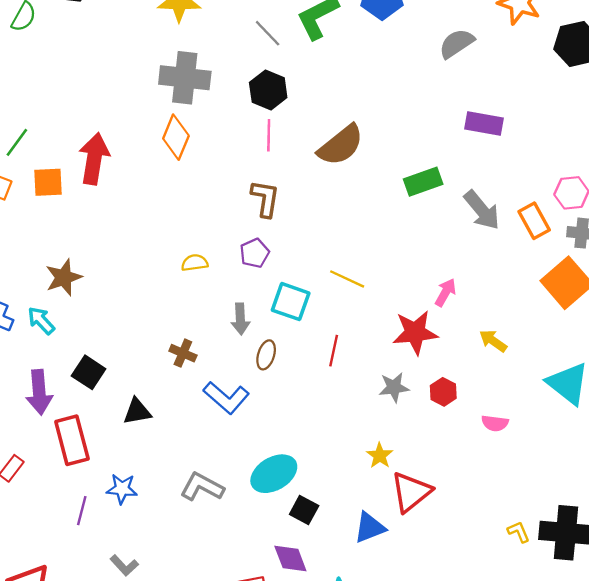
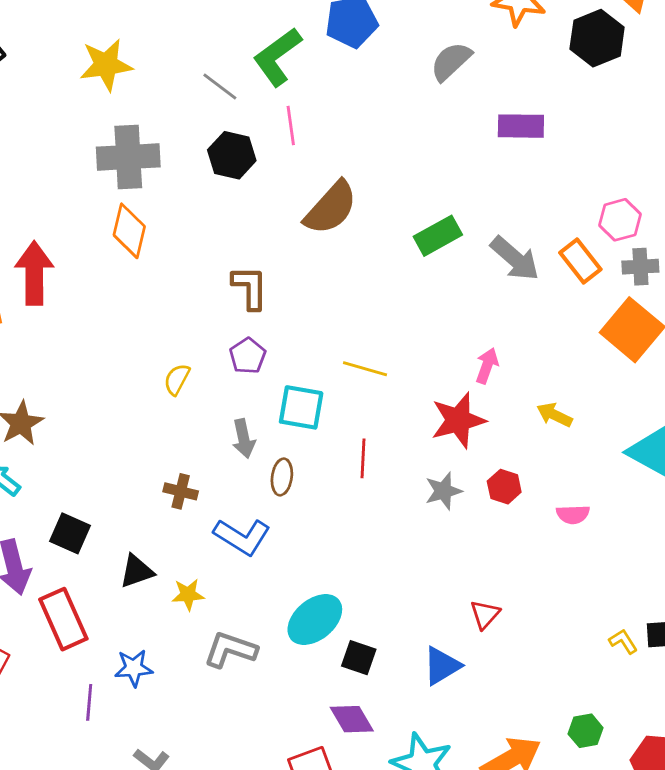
purple rectangle: (484, 123) -> (521, 126), moved
pink line: (269, 135) -> (291, 125), moved
yellow semicircle: (195, 263) -> (177, 379), turned -45
yellow star: (380, 456) -> (188, 595), moved, turned -30
red triangle: (411, 492) -> (485, 614), size x0.6

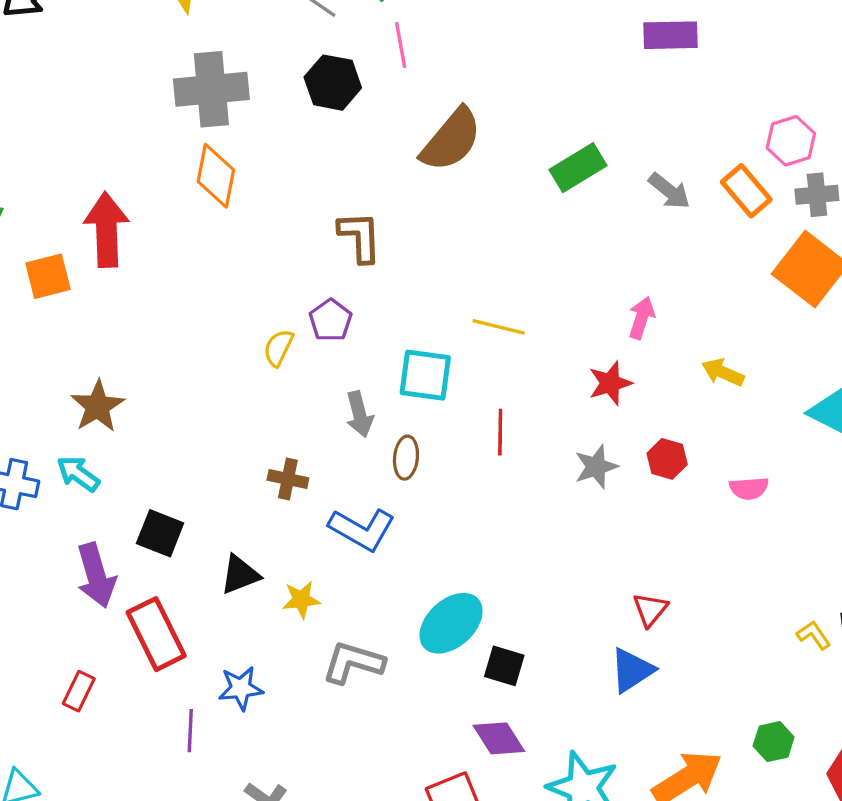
gray arrow: (515, 259) -> (669, 191), size x0.7
purple pentagon: (248, 356) -> (331, 320), moved
red star: (458, 420) -> (610, 383), size x0.7
blue triangle: (442, 666) -> (632, 670), moved

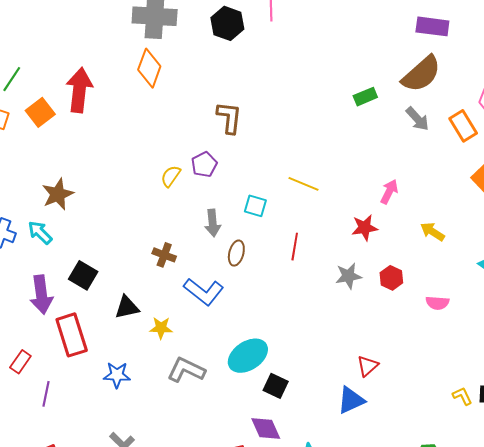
brown semicircle: (451, 140) -> (421, 74), moved
green rectangle: (578, 168) -> (365, 97), size x0.7
orange square: (48, 276) -> (40, 112), turned -32
cyan square: (425, 375) -> (255, 206), size x0.7
purple line: (190, 731) -> (46, 394), moved

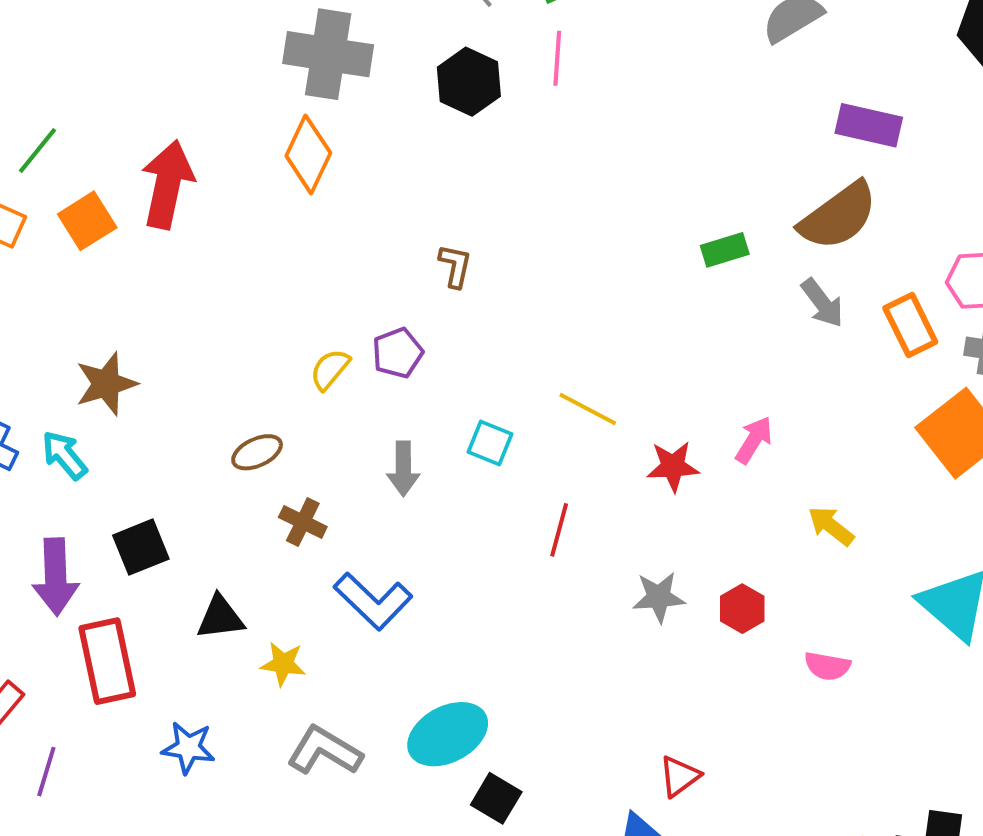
brown L-shape: (229, 118) -> (455, 266), size x0.7
red star: (365, 228) -> (673, 466), moved
brown ellipse: (236, 253) -> (257, 452), moved, turned 45
black square: (83, 275) -> (141, 547), turned 32

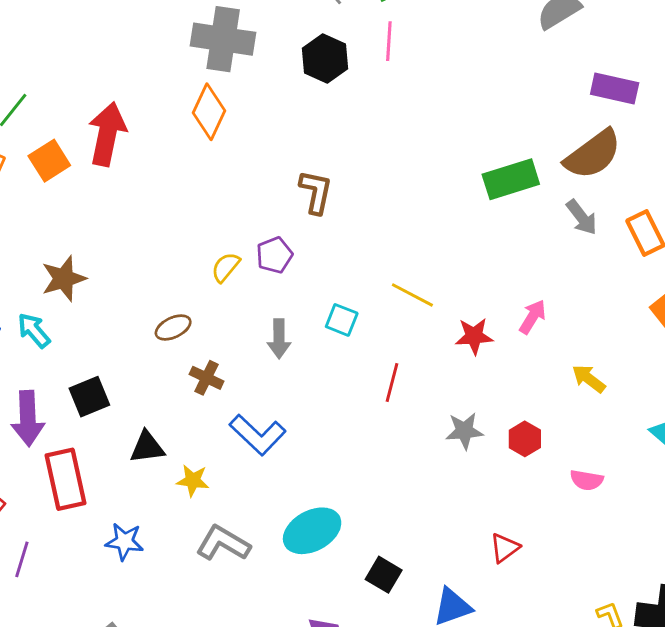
green rectangle: (725, 250) -> (511, 179), size x1.6
brown L-shape: (455, 266) -> (316, 192), size x1.4
red triangle: (679, 776) -> (505, 548), moved
black square: (496, 798) -> (384, 575), moved

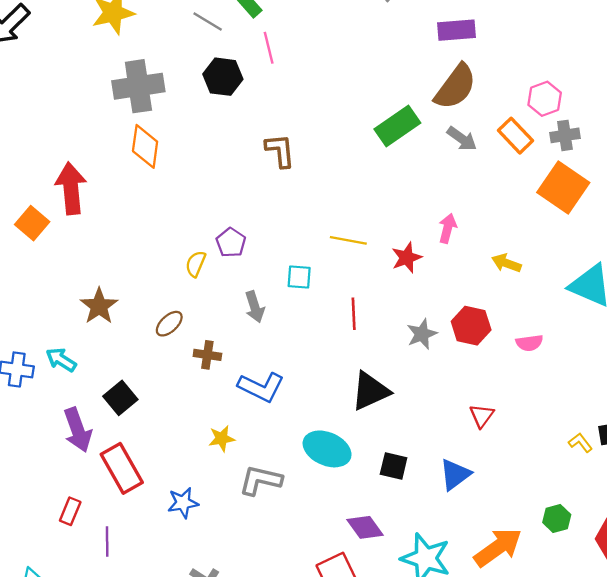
brown L-shape: (316, 192) -> (280, 151), moved
brown star: (64, 279) -> (99, 306), moved
red hexagon: (525, 439) -> (471, 326), size x1.4
black triangle: (147, 447) -> (370, 391), moved, size x1.4
cyan ellipse: (312, 531) -> (327, 449), turned 69

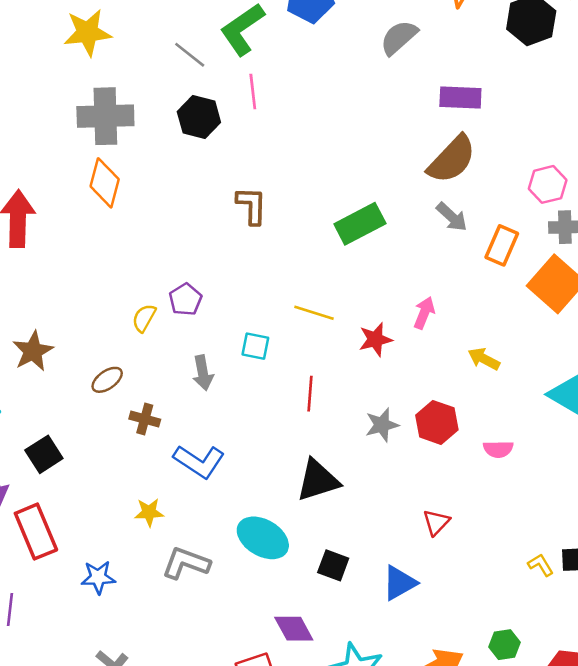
green rectangle: (397, 126) -> (360, 224), moved
orange rectangle: (516, 136) -> (502, 245), moved, turned 60

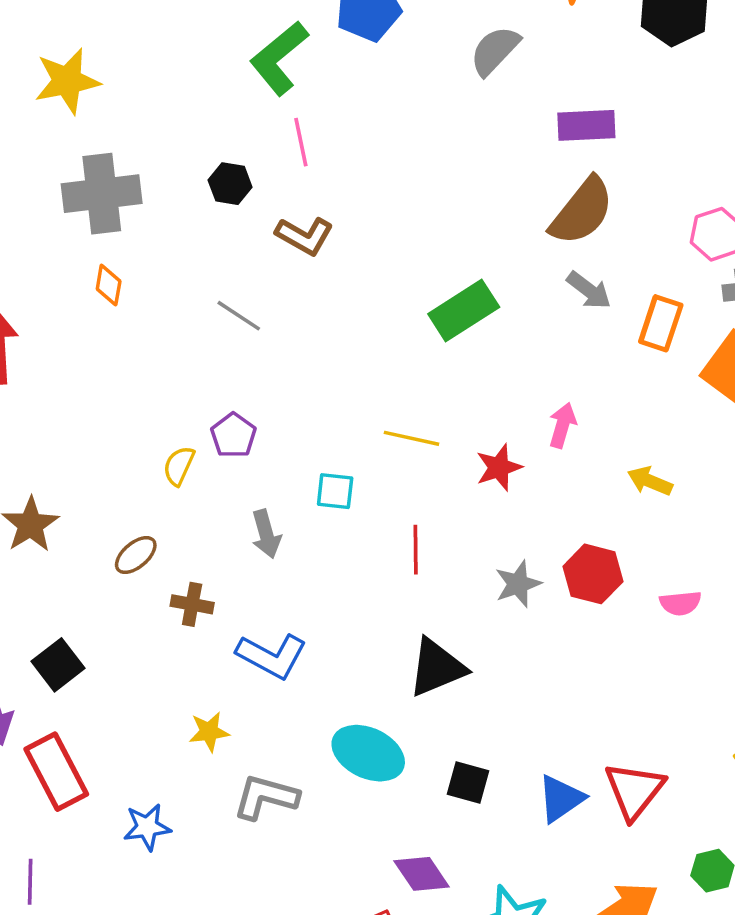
gray line: (190, 55) -> (239, 316), moved
black hexagon: (199, 117) -> (230, 184), size x0.7
orange diamond: (105, 183) -> (109, 285), size x0.6
brown L-shape: (252, 206) -> (305, 236), moved, turned 123
red triangle: (436, 522) -> (634, 790), moved, size x1.6

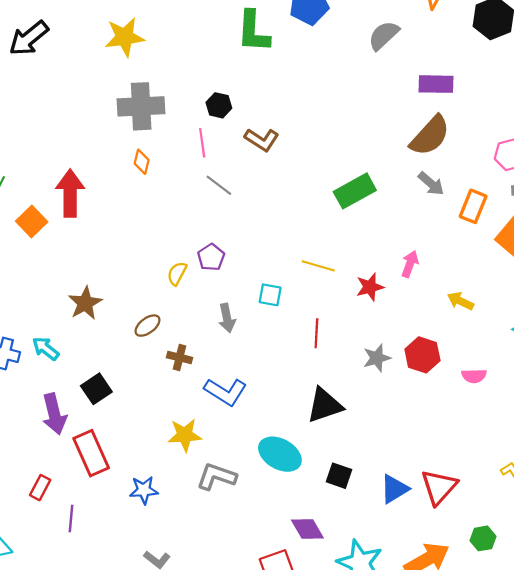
green L-shape: (279, 58) -> (253, 31), turned -51
pink line: (301, 142) -> (202, 143), moved
yellow star: (209, 732) -> (185, 435), size x1.4

